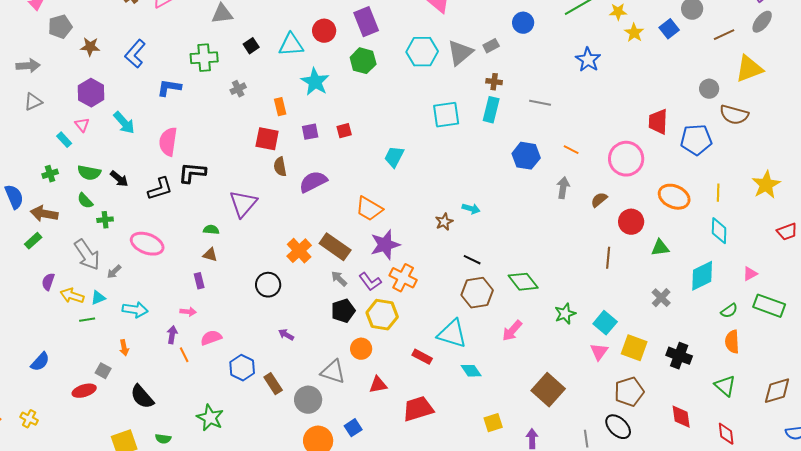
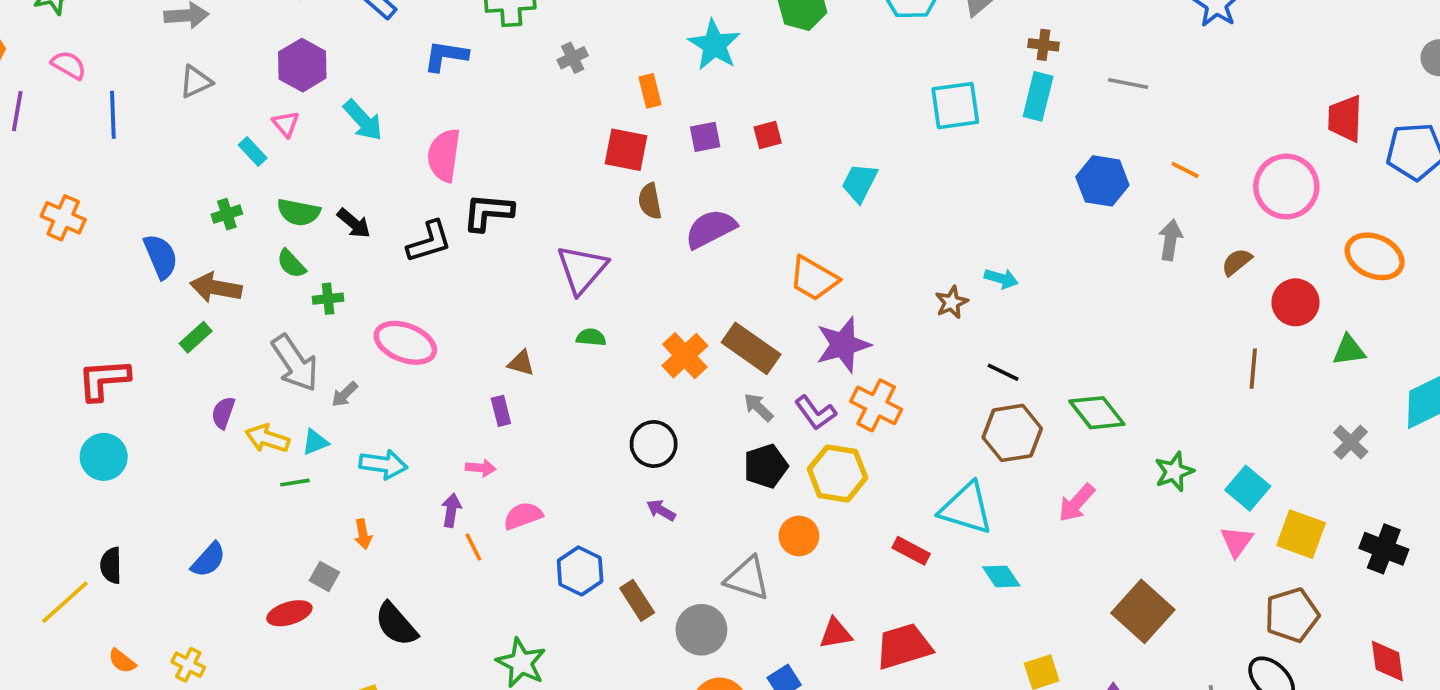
green semicircle: (211, 230) -> (591, 337), moved
black circle: (268, 285) -> (654, 444), moved
red triangle: (378, 385) -> (836, 633), moved

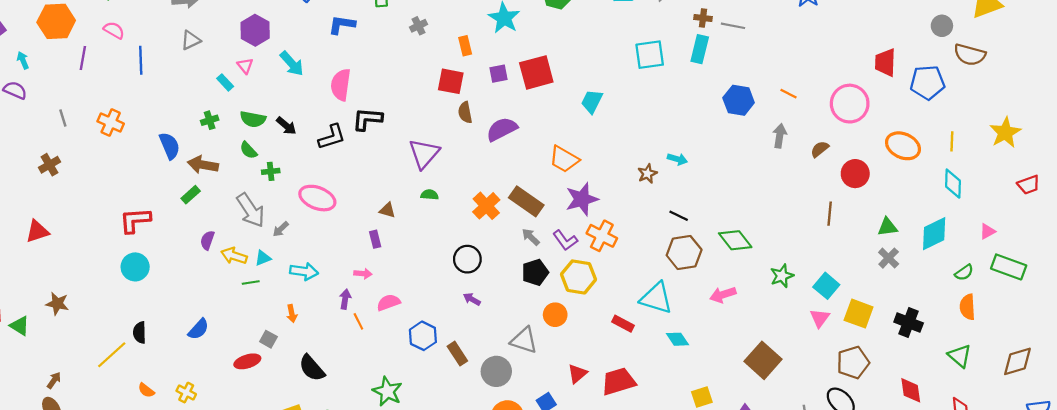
gray line: (1128, 83) -> (733, 26), moved
red square: (768, 135) -> (536, 72), size x2.0
green triangle: (1349, 350) -> (887, 227), moved
pink arrow: (1077, 503) -> (723, 295), turned 30
red triangle: (836, 633) -> (577, 374), turned -30

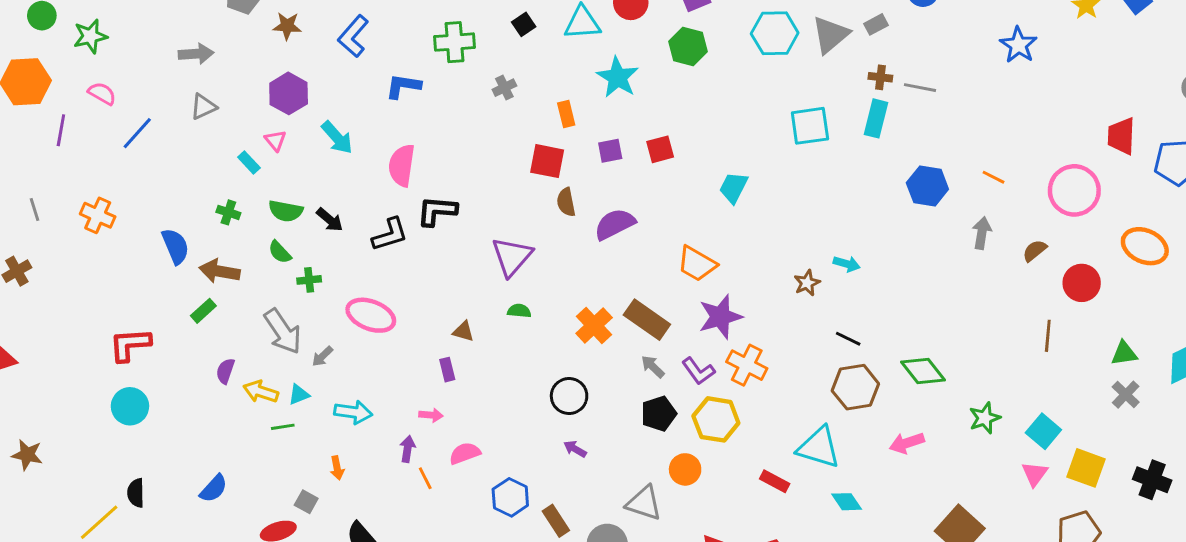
blue line: (141, 60) -> (137, 133), turned 44
red square: (536, 72) -> (660, 149), size x0.6
green cross: (210, 120) -> (228, 212), turned 36

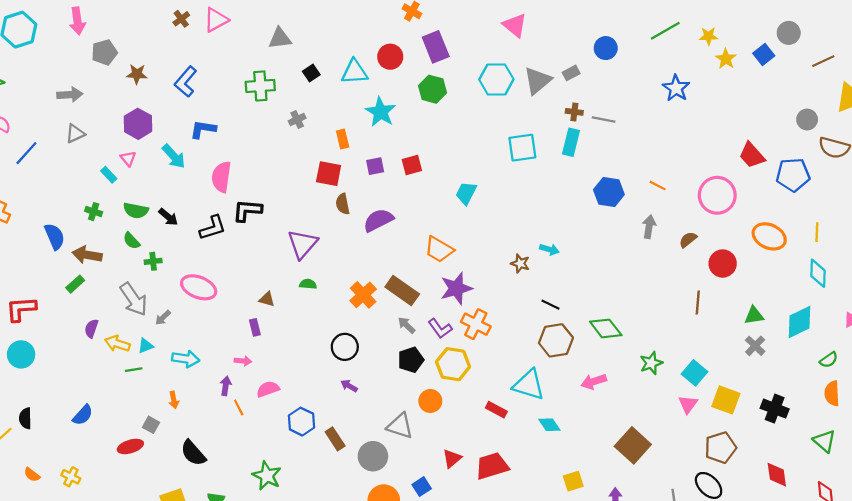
blue L-shape: (403, 86) -> (203, 129), moved
red trapezoid: (1121, 136) -> (752, 155), turned -44
brown star: (807, 283) -> (520, 264), turned -30

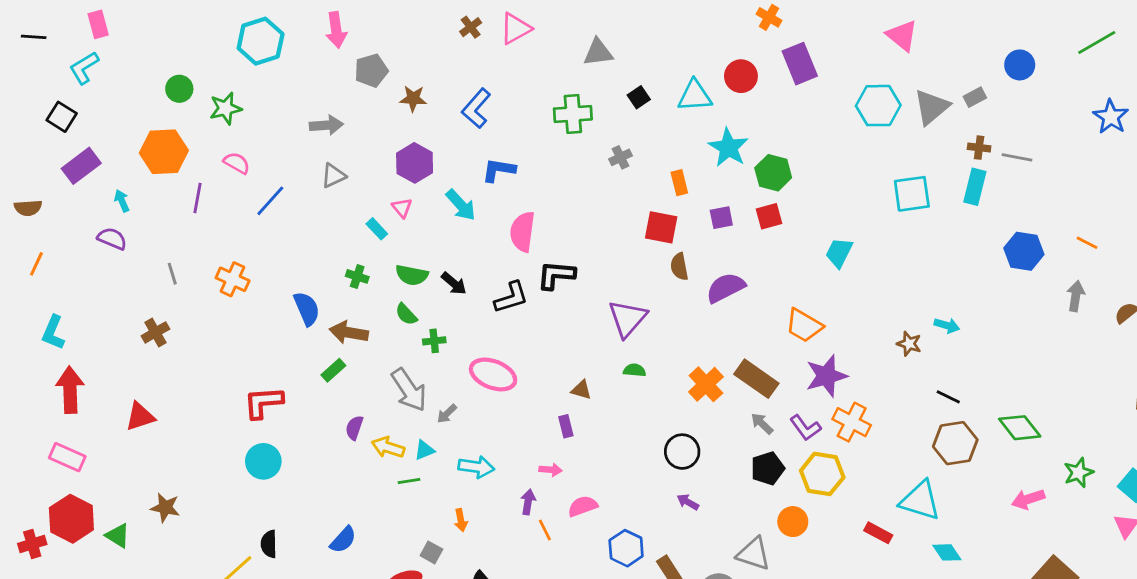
green hexagon: (432, 89) -> (773, 173), moved
pink arrow: (594, 382) -> (1028, 499), moved

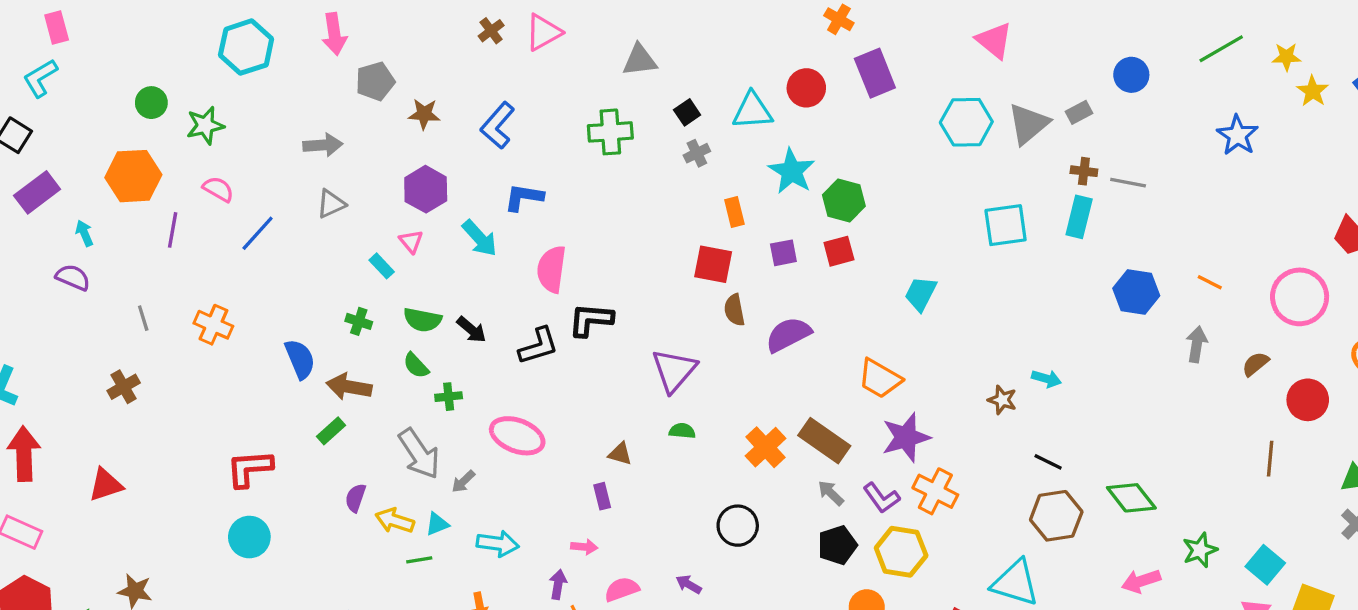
gray cross: (621, 157) -> (697, 153), moved
purple arrow: (688, 502) -> (689, 584), moved

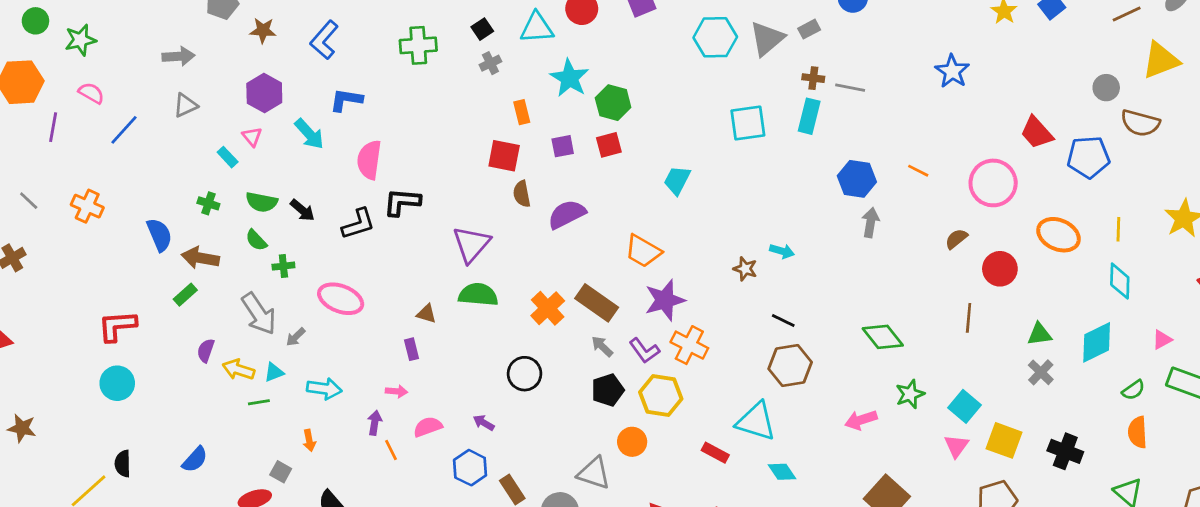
blue star: (1237, 135) -> (952, 71), moved
gray line: (143, 318) -> (29, 201), turned -30
gray arrow: (1197, 344) -> (871, 222), moved
green semicircle: (682, 431) -> (478, 295), size x1.8
green diamond: (1131, 498) -> (883, 337), moved

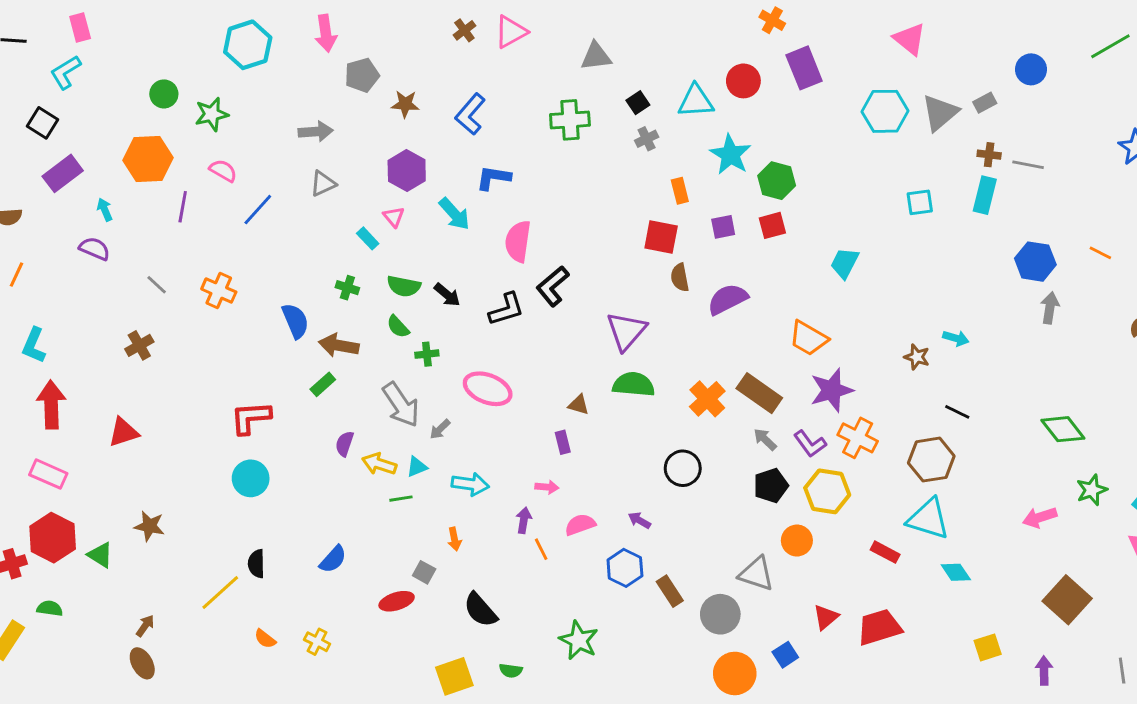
cyan square: (748, 123) -> (920, 202), size x0.7
black L-shape: (402, 202) -> (553, 286), turned -45
brown hexagon: (790, 366) -> (931, 460), moved

